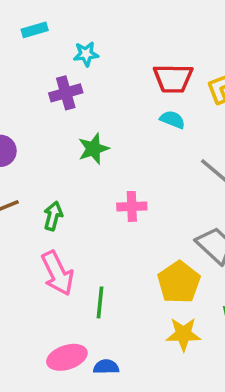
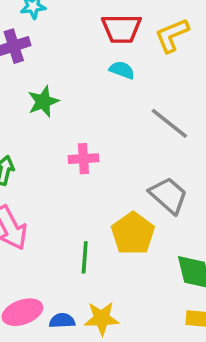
green line: (100, 302) -> (85, 257), moved
yellow star: (183, 334) -> (102, 318), moved

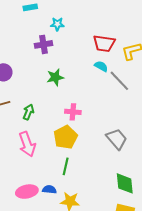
gray line: (169, 123) -> (119, 81), moved
yellow pentagon: (133, 233) -> (65, 137), moved
blue semicircle: (62, 321) -> (49, 189), moved

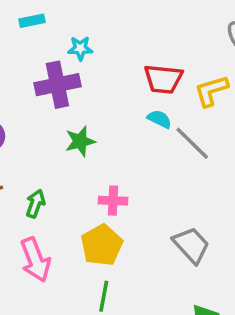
purple cross: (44, 44) -> (57, 85), size x1.4

